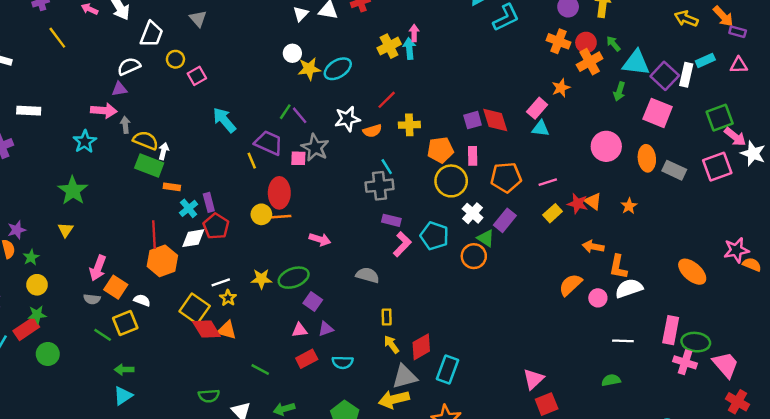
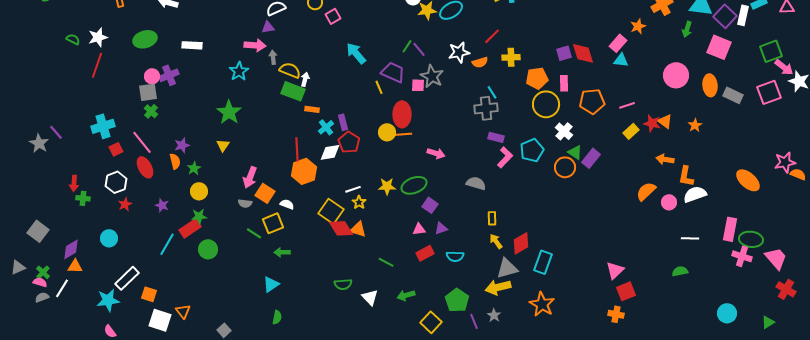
purple rectangle: (505, 220) -> (591, 158), moved
cyan pentagon: (434, 236) -> (532, 150), turned 30
green arrow: (124, 369) -> (282, 252), moved

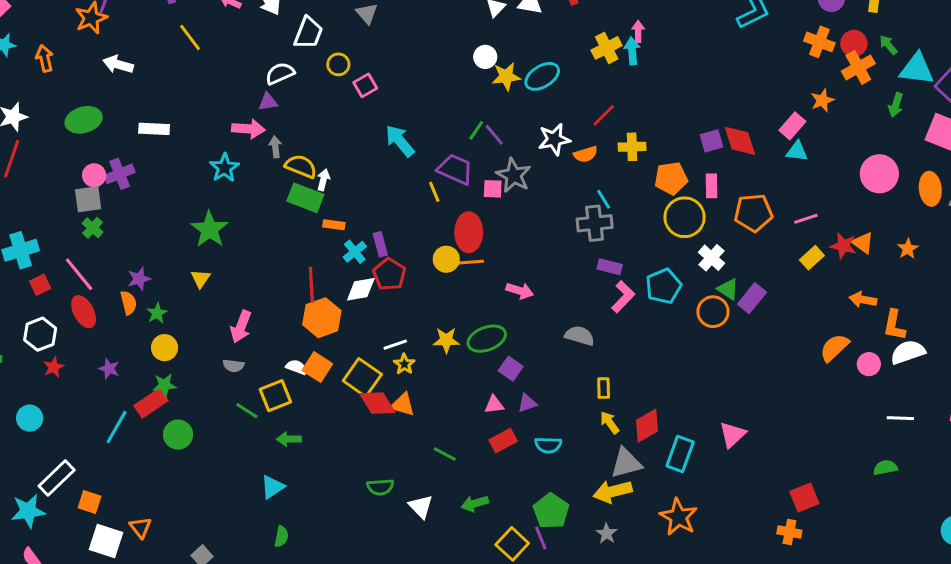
orange square: (265, 193) -> (317, 367), moved
pink triangle: (615, 270) -> (732, 435), moved
purple line: (474, 321) -> (541, 538), moved

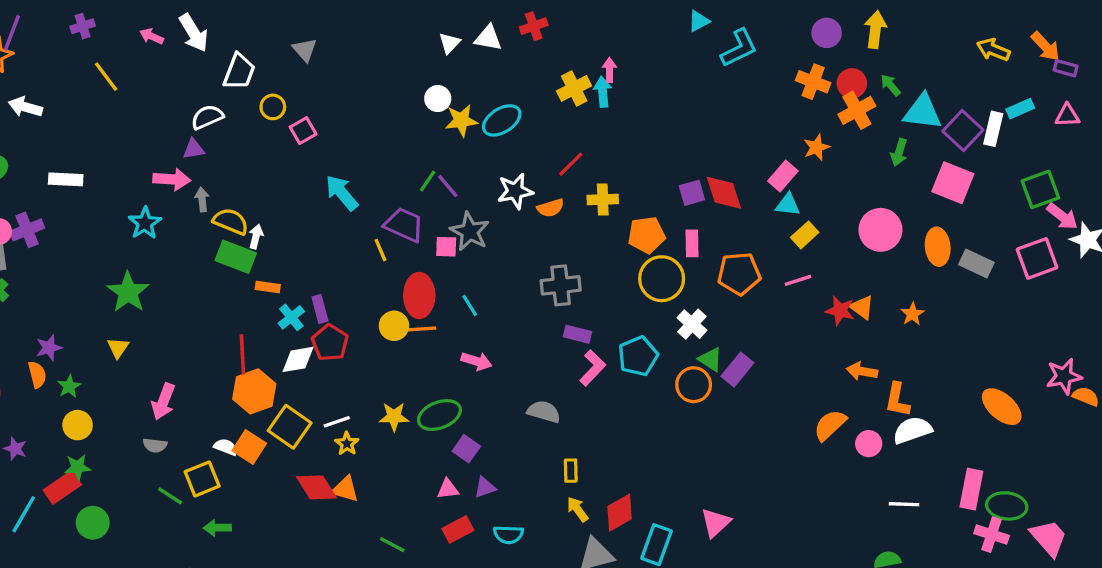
cyan line: (604, 199) -> (470, 306), moved
yellow rectangle: (812, 258) -> (805, 235), moved
yellow square: (362, 378) -> (290, 427), moved

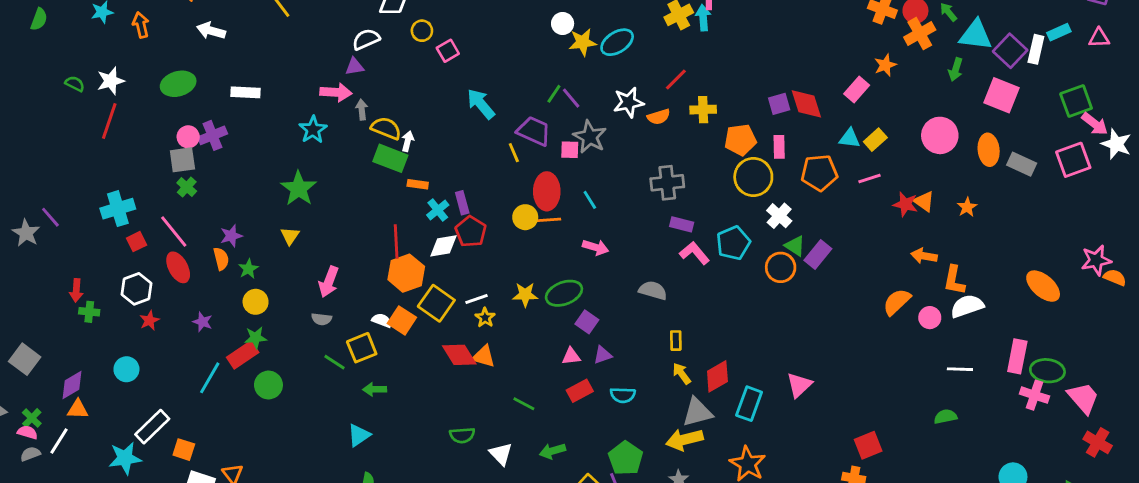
cyan triangle: (788, 205) -> (849, 138), moved
pink L-shape: (593, 368) -> (695, 253), turned -84

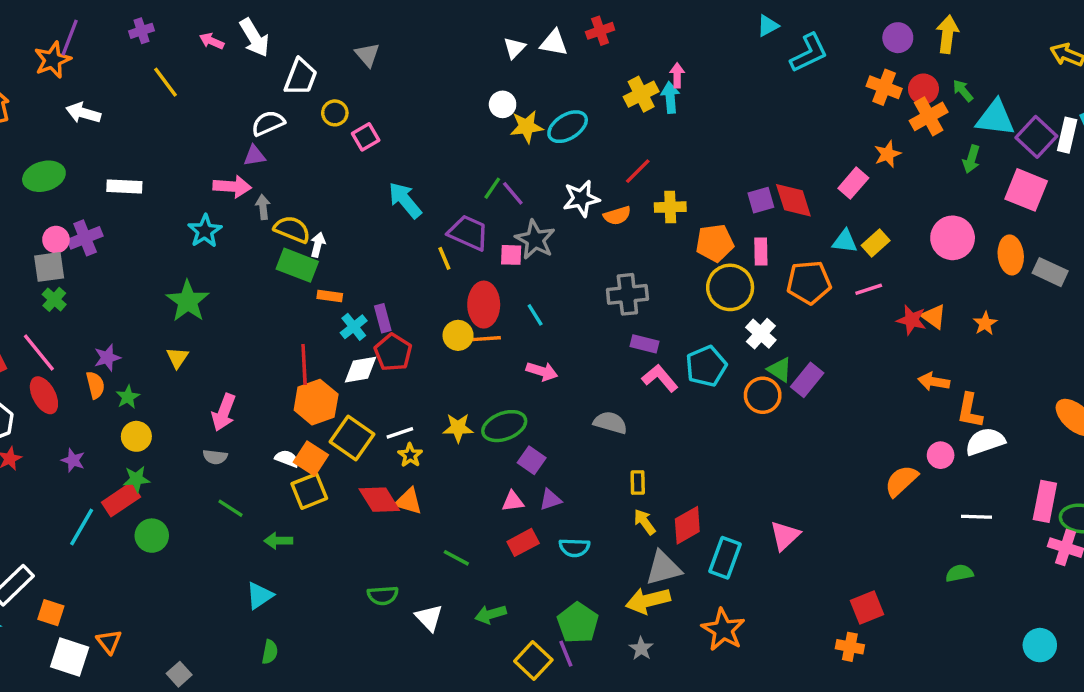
orange semicircle: (897, 302) -> (901, 481), moved
yellow square: (362, 348) -> (309, 491), moved

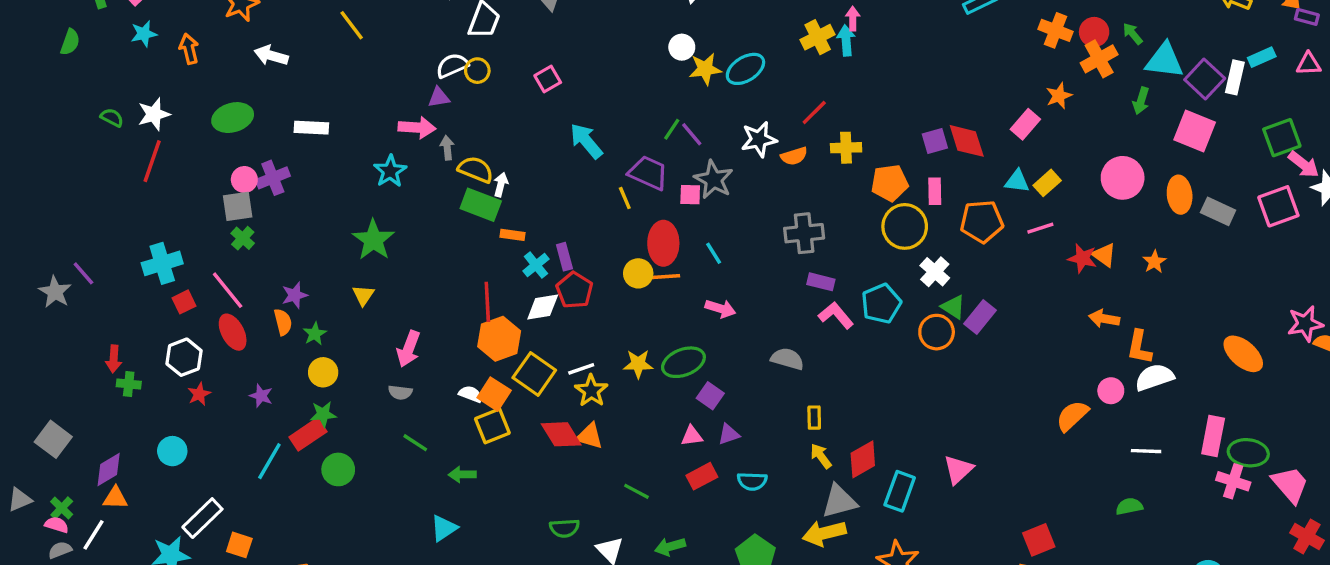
yellow circle: (335, 113) -> (477, 71), moved
yellow star: (410, 455) -> (591, 391), size x1.4

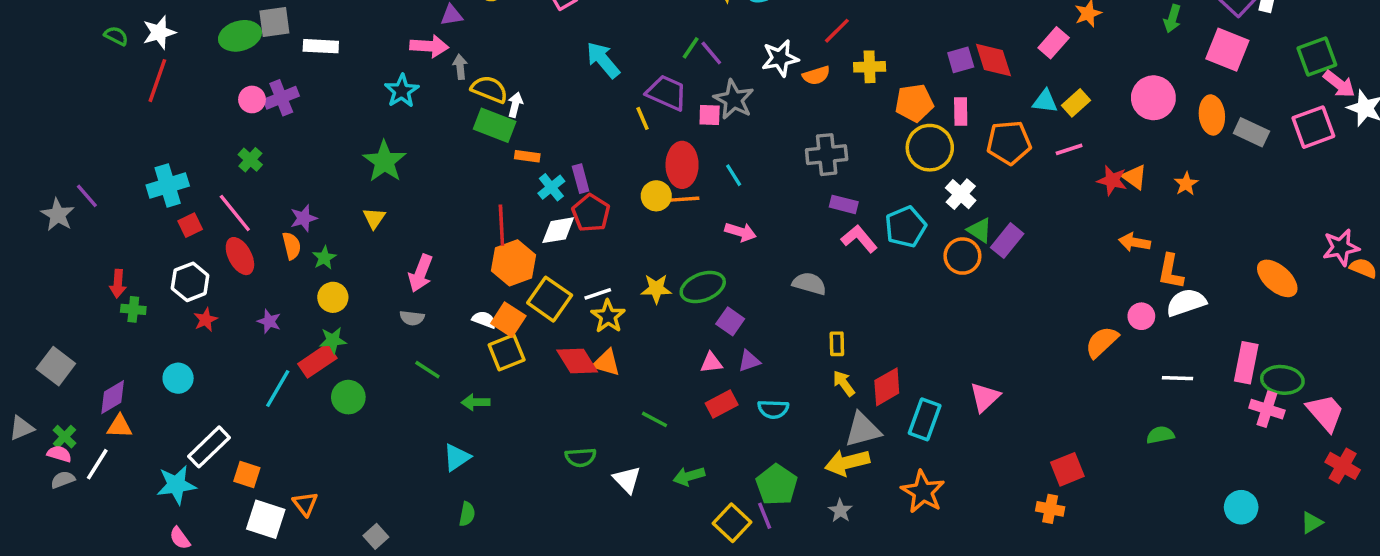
gray square: (238, 206) -> (274, 22), moved

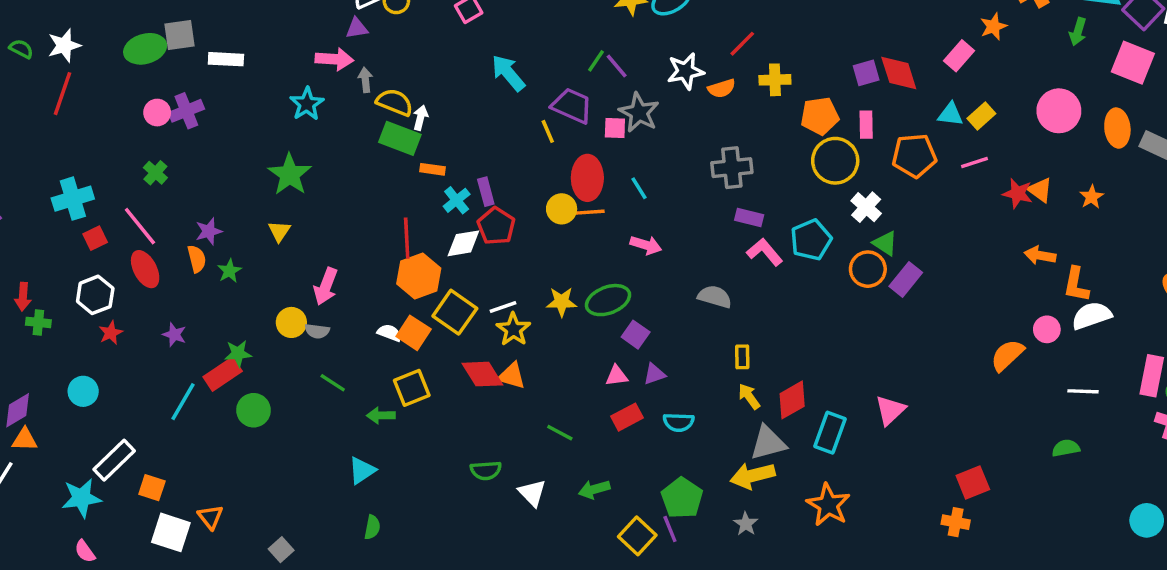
purple rectangle: (1007, 241) -> (906, 279), moved
yellow circle: (333, 297) -> (291, 322), moved
yellow square: (507, 352) -> (412, 388), moved

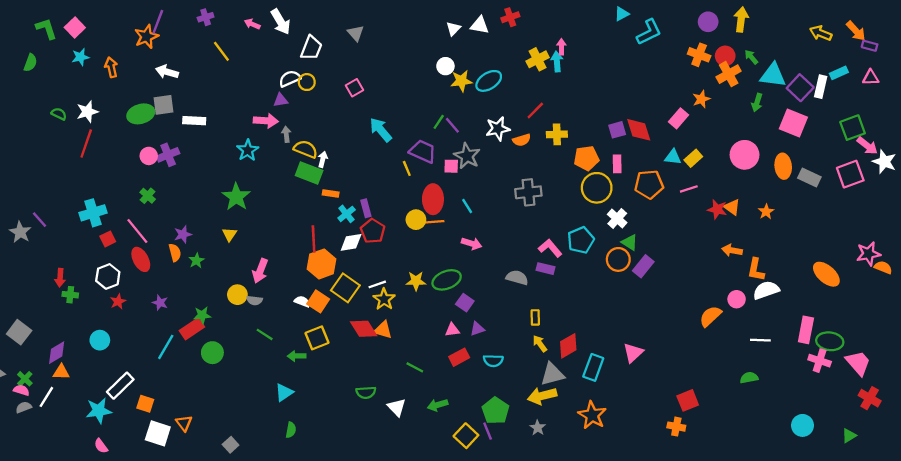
purple rectangle: (749, 217) -> (546, 269), moved

